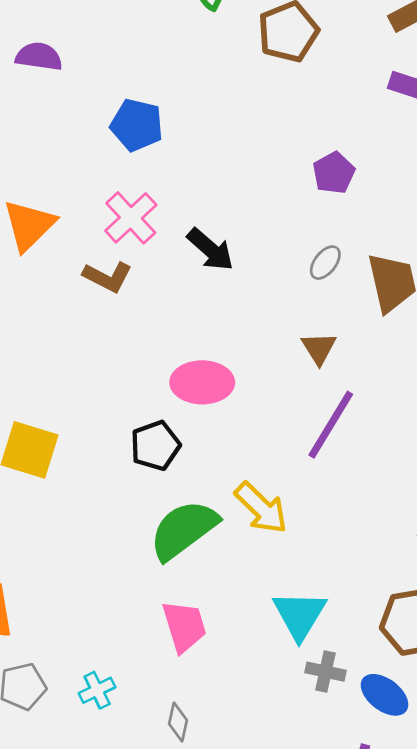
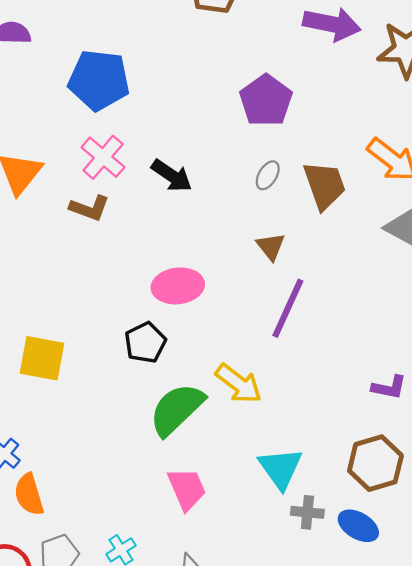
blue pentagon: (137, 125) -> (99, 80), size x1.4
purple pentagon: (334, 173) -> (266, 101), size x1.5

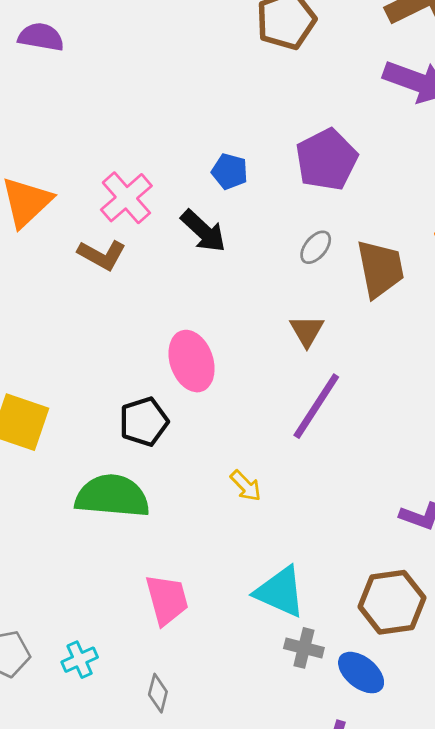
blue pentagon: (99, 80) -> (230, 171), moved, size x0.5
pink ellipse: (178, 286) -> (192, 361), turned 69
yellow arrow: (239, 384) -> (246, 486), size x0.6
green semicircle: (177, 409) -> (112, 496), moved, turned 40
cyan triangle: (281, 468) -> (280, 592), turned -39

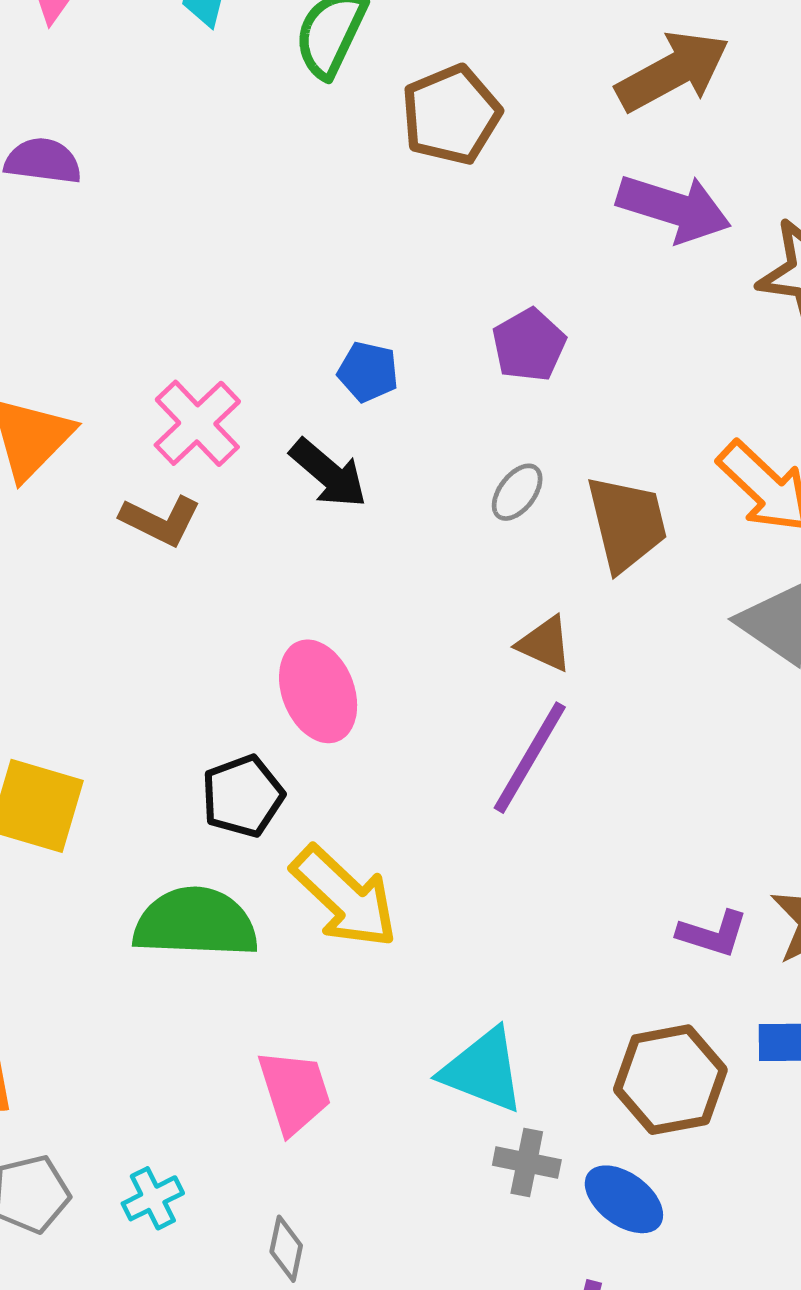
purple pentagon: (327, 160) -> (529, 345), size x0.7
brown triangle: (307, 331) -> (545, 644), moved, turned -33
yellow arrow: (246, 486) -> (344, 897), moved, size x2.0

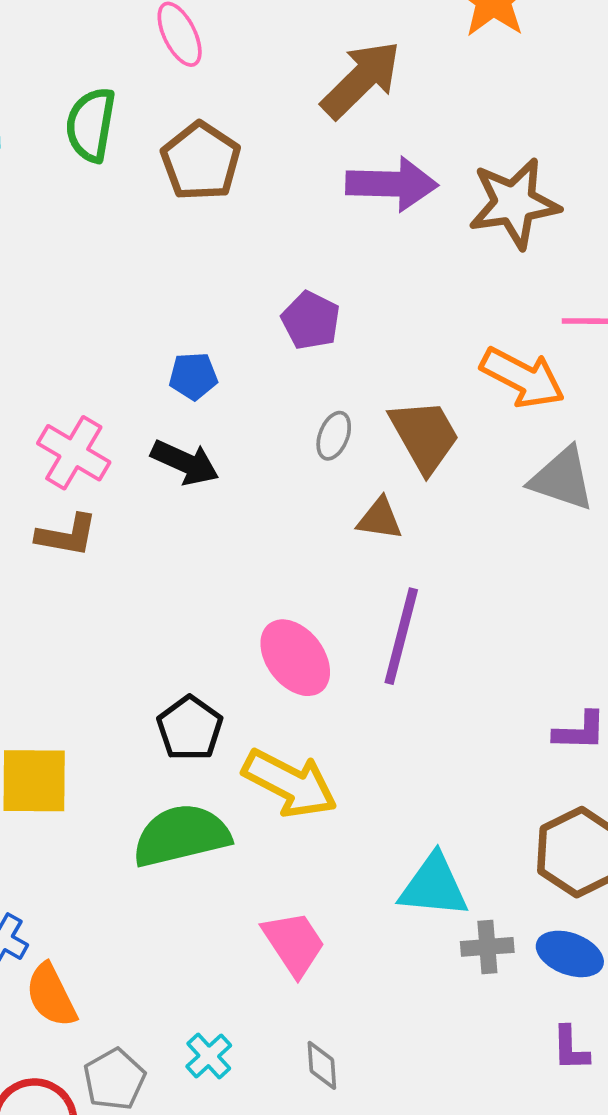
brown triangle: (545, 644) -> (380, 519), moved
pink ellipse: (318, 691) -> (295, 658), moved

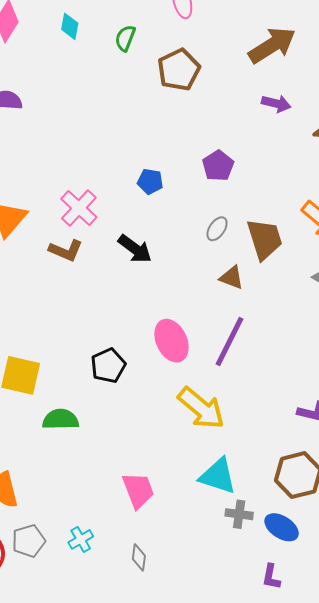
green semicircle: (91, 125) -> (125, 38), size x0.7
purple arrow: (392, 184) -> (276, 104), size x0.6
black arrow: (185, 462) -> (135, 249), moved
yellow arrow: (290, 783) -> (201, 408), moved
green semicircle: (181, 836) -> (61, 419), moved, size x0.7

